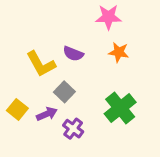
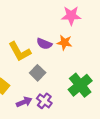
orange star: (119, 52) -> (64, 43), moved
purple arrow: (47, 114) -> (24, 102), moved

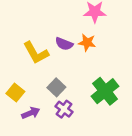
gray square: (38, 73) -> (56, 87), moved
purple arrow: (24, 102) -> (31, 113), moved

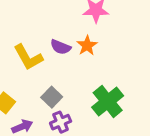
orange star: (87, 43) -> (87, 46), turned 30
purple cross: (64, 109) -> (61, 122), turned 30

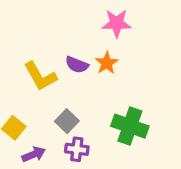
green cross: (108, 101) -> (130, 126), turned -32
purple cross: (61, 122) -> (77, 149), turned 30

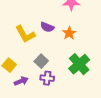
orange star: (107, 63) -> (69, 33), moved
green cross: (130, 126) -> (79, 64), turned 30

